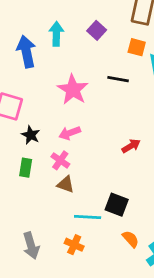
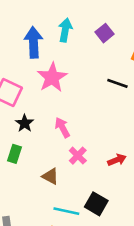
pink star: (73, 90) -> (52, 77), moved
pink arrow: (70, 133) -> (62, 127), turned 72
red arrow: (131, 146) -> (117, 160), moved
pink cross: (60, 160) -> (78, 156), moved

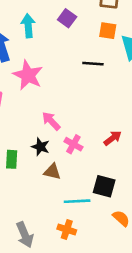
black star: (25, 123) -> (40, 147), moved

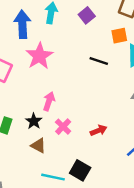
orange square: (108, 31) -> (119, 36), turned -35
pink arrow: (51, 121) -> (49, 101), turned 48

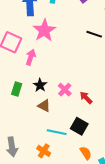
pink arrow: (49, 101) -> (31, 57), moved
red arrow: (99, 130) -> (86, 98), moved, turned -112

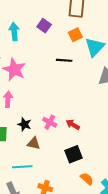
black square: (79, 126) -> (74, 154), turned -36
cyan line: (57, 132) -> (22, 167), moved

